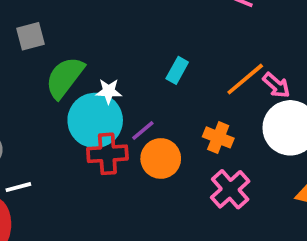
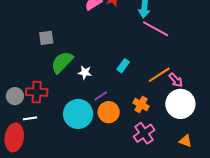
cyan circle: (95, 120) -> (78, 114), moved
red cross: (107, 154) -> (37, 92), moved

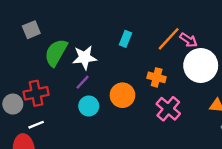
white star: (85, 72) -> (84, 58), size x1.5
purple line: (101, 96) -> (83, 82), moved
cyan circle: (78, 114) -> (89, 106), size x0.6

